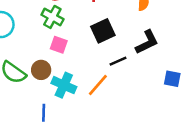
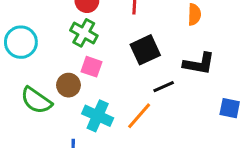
black L-shape: (147, 42) -> (199, 64), turned 36
brown circle: (41, 70) -> (68, 85), moved

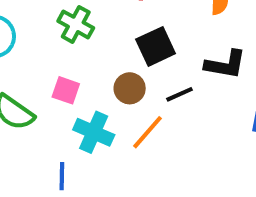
pink square: (92, 67) -> (66, 90), moved
brown circle: (68, 85) -> (130, 88), moved

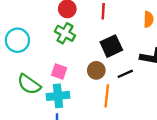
cyan cross: (94, 132) -> (58, 96), moved, turned -30
orange line: (148, 132) -> (107, 96), turned -35

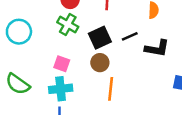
black square: (111, 46) -> (100, 38), moved
black line: (125, 74) -> (130, 36), moved
green semicircle: (29, 84) -> (18, 84), moved

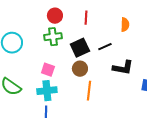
green cross: (68, 24) -> (53, 37), turned -36
black L-shape: (157, 48) -> (123, 68), moved

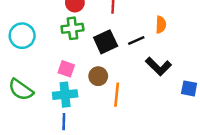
orange semicircle: (125, 25) -> (161, 25), moved
black L-shape: (123, 68) -> (158, 66), turned 35
brown circle: (80, 69) -> (98, 76), moved

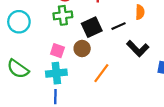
brown circle: (98, 76) -> (82, 49), moved
orange line: (117, 95) -> (101, 73), turned 30

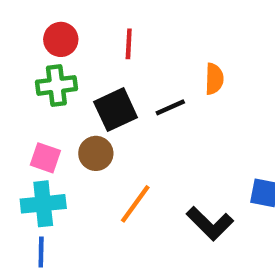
black L-shape: (138, 49) -> (210, 224), moved

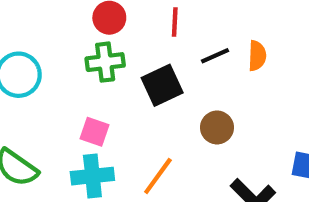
black line: (170, 107) -> (215, 56), moved
brown circle: (96, 153) -> (217, 127), moved
orange line: (135, 204) -> (158, 176), moved

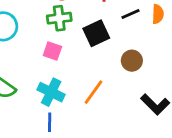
pink square: (95, 132) -> (52, 51), moved
cyan cross: (92, 176) -> (51, 92), turned 32

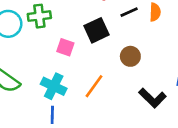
green cross: (59, 18) -> (39, 16), moved
pink square: (52, 51) -> (65, 47), moved

